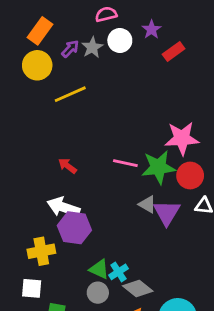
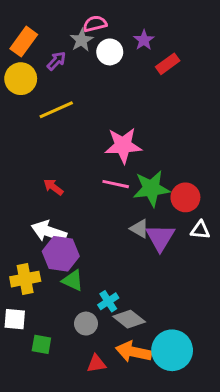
gray star: (92, 47) -> (82, 40), moved
pink star: (182, 138) -> (123, 145), moved
green triangle: (99, 269) -> (73, 281), moved

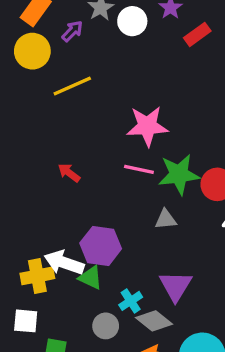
gray triangle: (139, 229) -> (166, 219), turned -36
white arrow: (49, 232) -> (64, 263), moved
purple triangle: (160, 237) -> (176, 286), moved
purple hexagon: (61, 254) -> (101, 246), moved

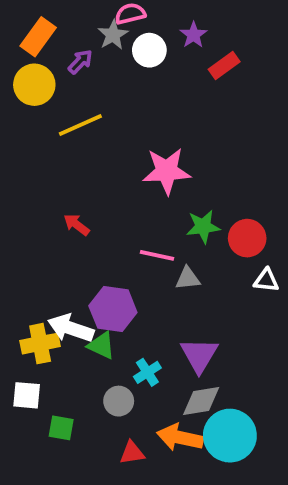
pink line: (139, 169) -> (157, 255), moved
green star: (179, 174) -> (203, 227), size x0.7
gray diamond: (154, 321) -> (201, 401), moved, turned -48

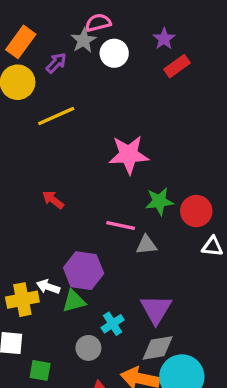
purple star: (193, 35) -> (164, 39), moved
white arrow: (71, 328) -> (48, 287), size x0.6
green triangle: (101, 345) -> (74, 301), turned -40

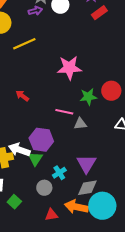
purple arrow: (56, 63) -> (35, 11), moved, turned 32
red circle: (196, 211) -> (111, 91), moved
white arrow: (48, 287) -> (19, 150), size x1.5
green triangle: (74, 301) -> (35, 159), turned -42
green square: (40, 370) -> (14, 202), turned 32

